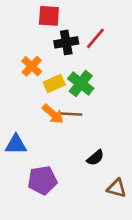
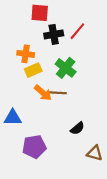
orange cross: (32, 66) -> (26, 54), turned -35
yellow rectangle: (54, 83) -> (33, 70), moved

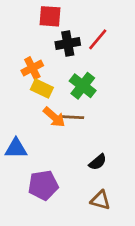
orange cross: (26, 54) -> (32, 68), turned -35
yellow rectangle: (33, 70) -> (42, 88), turned 49
brown triangle: (95, 153) -> (100, 200), moved

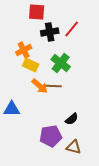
purple pentagon: (43, 185) -> (51, 136), moved

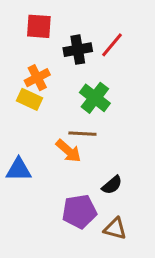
red square: (37, 12) -> (39, 26), moved
yellow rectangle: (31, 65) -> (29, 99), moved
orange arrow: (40, 86) -> (68, 151), moved

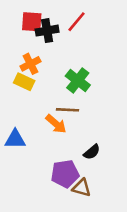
red line: (112, 45) -> (76, 22), moved
black cross: (78, 50) -> (47, 31), moved
brown triangle: (115, 229) -> (82, 188), moved

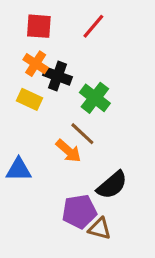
black cross: (47, 31) -> (58, 76), moved, turned 30
orange cross: (30, 64) -> (36, 64), moved, turned -30
brown line: (68, 110) -> (82, 134), turned 40
black semicircle: (92, 152) -> (112, 185), size x1.5

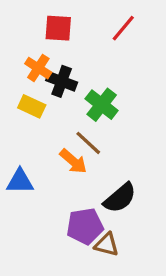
red square: (39, 26) -> (58, 28), moved
red line: (93, 26) -> (123, 28), moved

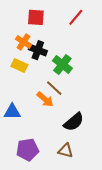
purple pentagon: (85, 226) -> (28, 150), moved

